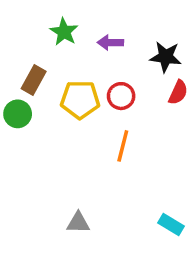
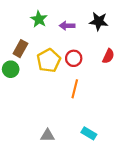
black star: (166, 57) -> (99, 21), moved
yellow pentagon: (80, 100) -> (49, 61), turned -30
cyan rectangle: (171, 224) -> (89, 133), moved

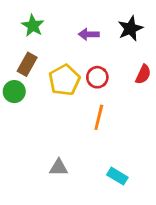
green star: (39, 19) -> (33, 26), moved
black star: (99, 21) -> (130, 28), turned -30
gray triangle: (48, 135) -> (59, 168), moved

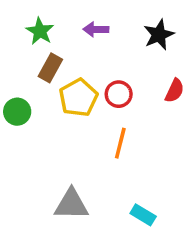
purple arrow: (89, 34) -> (96, 29), moved
brown rectangle: (27, 64) -> (50, 68), moved
gray triangle: (59, 168) -> (71, 204), size x1.5

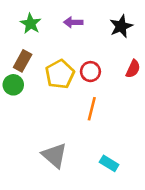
brown rectangle: (50, 68) -> (23, 61), moved
gray triangle: (71, 204) -> (55, 155), turned 40

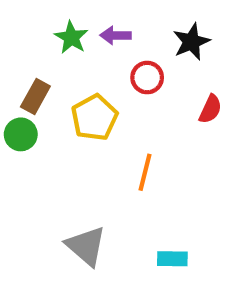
green star: (31, 24) -> (71, 37), moved
red circle: (90, 72) -> (147, 78), moved
cyan rectangle: (109, 163) -> (172, 259), turned -30

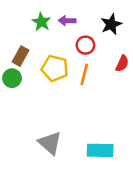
yellow pentagon: (94, 118) -> (55, 68), turned -30
orange line: (145, 172) -> (84, 74), moved
cyan rectangle: (172, 259) -> (100, 150), size x1.5

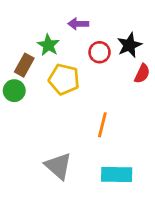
green star: (41, 22) -> (48, 45), moved
black star: (111, 24) -> (129, 45), moved
orange line: (84, 74) -> (102, 125), moved

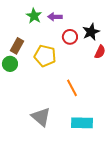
green star: (48, 45) -> (34, 16), moved
orange line: (102, 125) -> (72, 88), turned -42

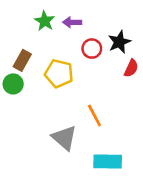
gray triangle: (41, 117) -> (64, 138), moved

